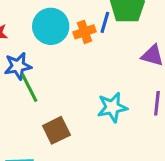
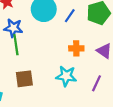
blue line: (105, 22) -> (70, 16), moved
orange cross: (84, 32) -> (76, 48), moved

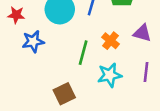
green line: (16, 45) -> (83, 53), moved, turned 42
orange cross: (76, 48) -> (111, 41), turned -32

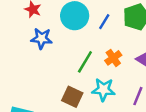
brown square: (64, 94) -> (72, 97), moved, turned 35

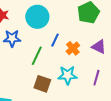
blue line: (104, 22) -> (55, 40), moved
green line: (85, 62) -> (37, 56), moved

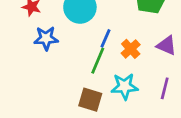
green line: (37, 56) -> (98, 61), moved

